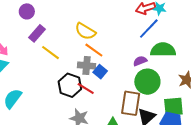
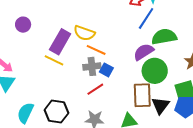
purple rectangle: (37, 33) -> (60, 42), moved, size x1.4
purple semicircle: (140, 61) -> (144, 52), size x1.5
black hexagon: (70, 85) -> (56, 111), moved
red line: (86, 89) -> (95, 89), turned -54

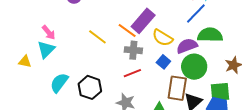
yellow semicircle: (84, 33) -> (163, 38), moved
purple rectangle: (60, 42) -> (143, 21), moved
orange line: (96, 50) -> (127, 31), moved
blue square: (106, 70) -> (163, 62), moved

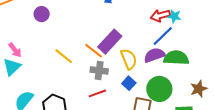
yellow semicircle: (163, 38) -> (129, 59), turned -145
purple semicircle: (187, 46) -> (154, 55), moved

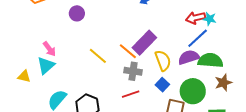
brown star: (199, 89) -> (223, 83), moved

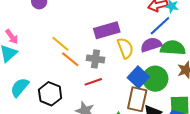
purple rectangle: (144, 43) -> (107, 30), turned 30
orange line: (128, 51) -> (70, 59), moved
blue square: (162, 85) -> (138, 77), moved, size x1.5

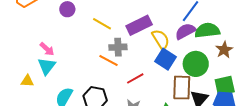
yellow line: (60, 44) -> (102, 24), moved
gray cross: (96, 59) -> (118, 47), moved
blue square: (138, 77) -> (165, 59), moved

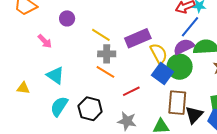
gray cross: (118, 47) -> (107, 54), moved
pink arrow: (47, 49) -> (45, 41), moved
green circle: (196, 64) -> (180, 67), moved
cyan triangle: (47, 66) -> (55, 75), moved, turned -36

